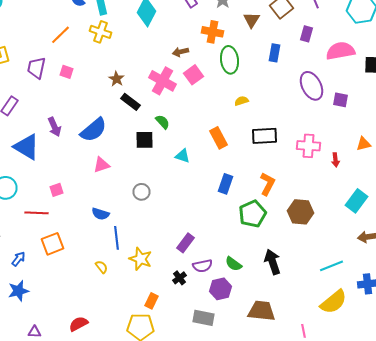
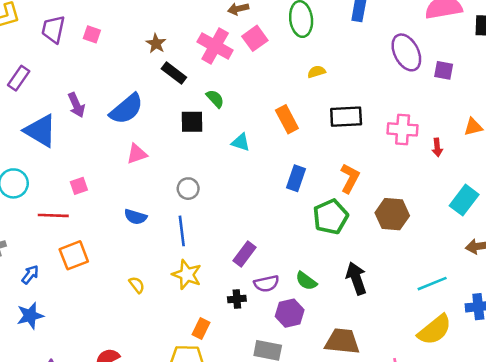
blue line: (116, 238) -> (182, 231), moved
black cross: (180, 278) -> (237, 299), turned 32

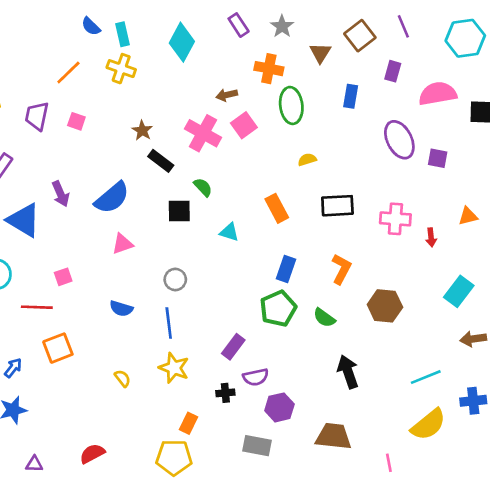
green pentagon: (331, 217) -> (278, 309), moved
green semicircle: (306, 281) -> (324, 318), moved

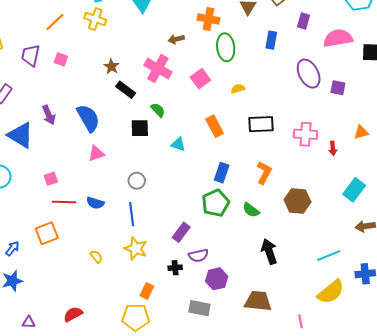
pink square: (244, 125) -> (200, 79), moved
blue semicircle: (112, 198) -> (88, 118), turned -80
red line: (37, 307) -> (64, 202), moved

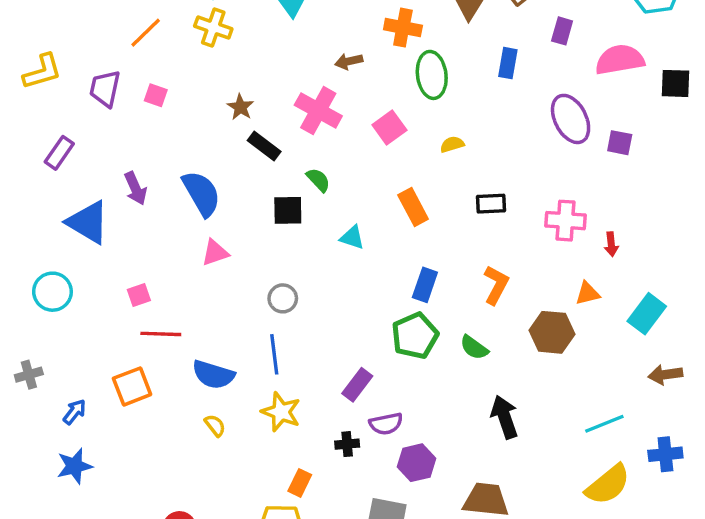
black rectangle: (261, 124) -> (491, 204), size x0.7
orange triangle: (361, 132) -> (588, 293), moved
blue semicircle: (95, 203) -> (213, 375), moved, size x1.4

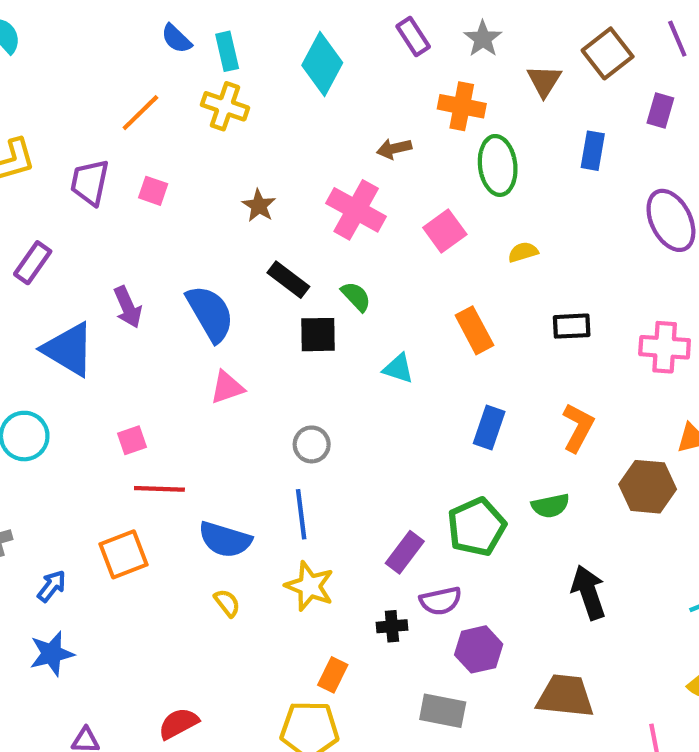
black rectangle: (264, 146) -> (288, 280), moved
green pentagon: (415, 336) -> (477, 527), moved
green semicircle: (474, 348) -> (550, 506), turned -48

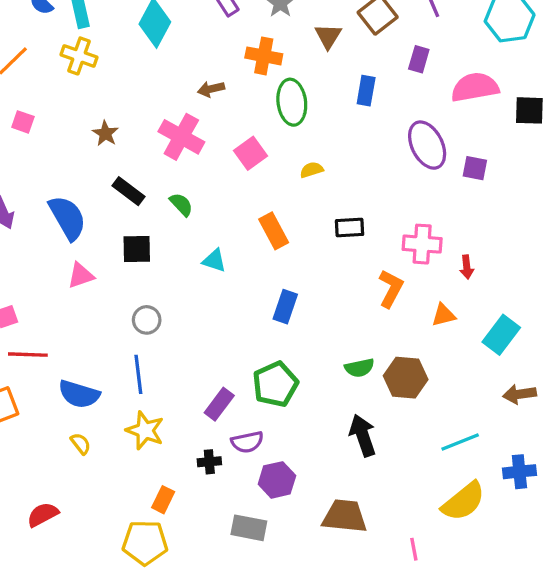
black square: (318, 335) -> (137, 249), moved
orange L-shape: (578, 428) -> (391, 289), moved
brown hexagon: (648, 487) -> (406, 378), moved
green semicircle: (550, 506) -> (359, 368), moved
red semicircle: (178, 723) -> (43, 515), moved

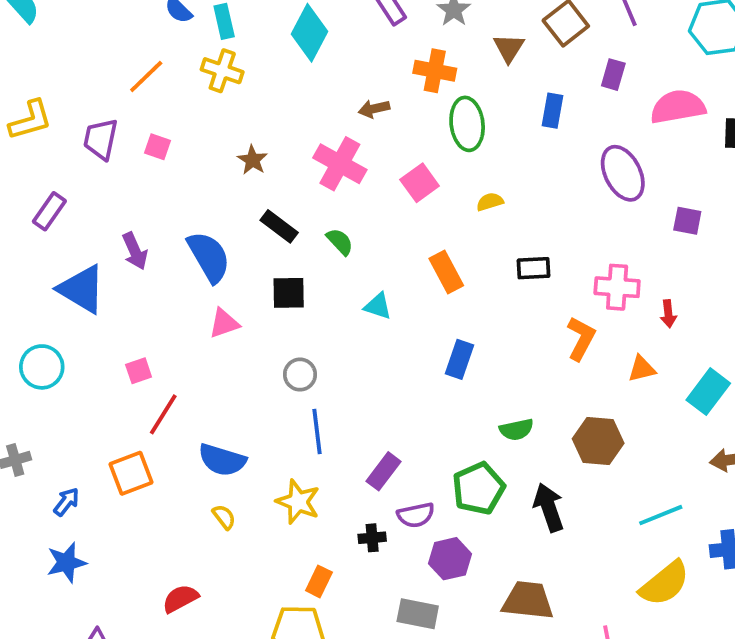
purple square: (475, 168) -> (687, 221), moved
red line: (28, 355) -> (163, 414), turned -60
green semicircle: (359, 368) -> (516, 430), moved
blue line: (138, 374) -> (317, 431), moved
green pentagon: (275, 384) -> (478, 488), moved

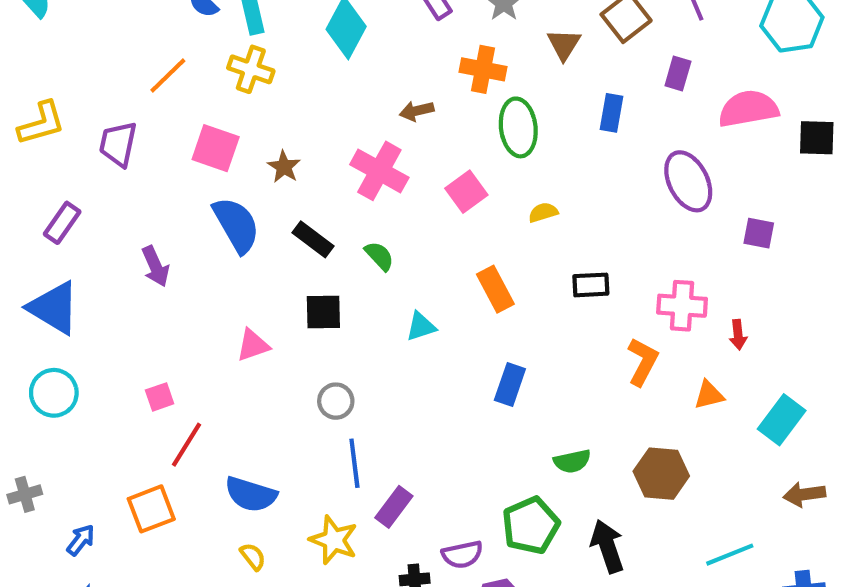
pink square: (158, 147) -> (216, 148), moved, size x1.6
blue semicircle: (209, 257) -> (236, 225), moved
blue triangle: (82, 289) -> (54, 308), moved
cyan triangle: (378, 306) -> (421, 326), turned -36
purple rectangle: (384, 471) -> (394, 507), moved

